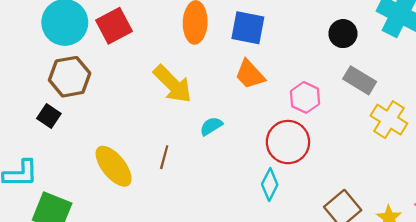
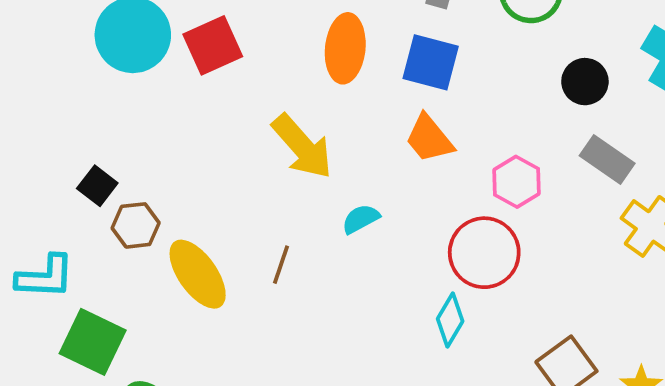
brown hexagon: (70, 77) -> (136, 225), moved, size x0.7

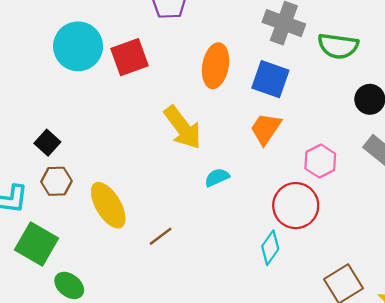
orange trapezoid: (429, 139) -> (266, 129), turned 69
brown hexagon: (136, 225) -> (56, 181), moved
brown line: (281, 265) -> (161, 236), moved, turned 30

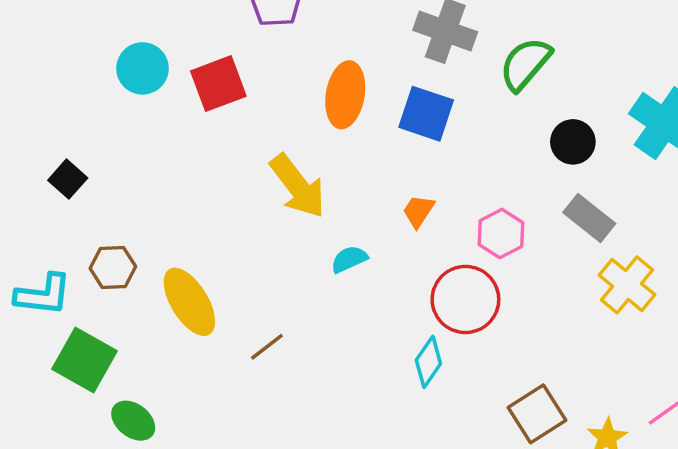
cyan circle: (78, 46) -> (143, 68), size x0.7
green semicircle: (338, 46) -> (525, 64), turned 123
orange trapezoid: (266, 129) -> (418, 211), moved, size x0.7
black square: (47, 143) -> (68, 179), moved

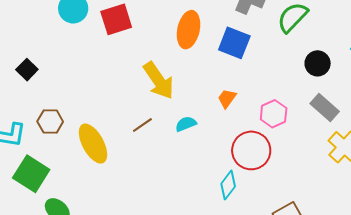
brown line: (267, 347) -> (142, 125), moved

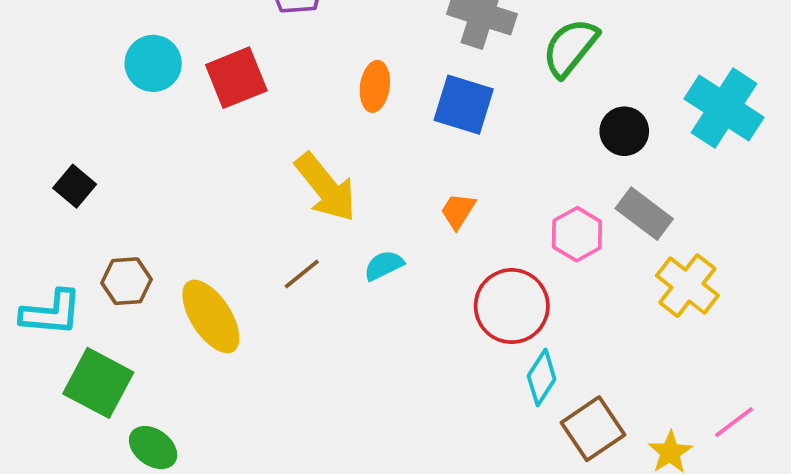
orange ellipse: (189, 30) -> (375, 86), size x0.7
pink hexagon: (274, 114) -> (577, 234), moved
cyan diamond: (228, 185) -> (542, 377), moved

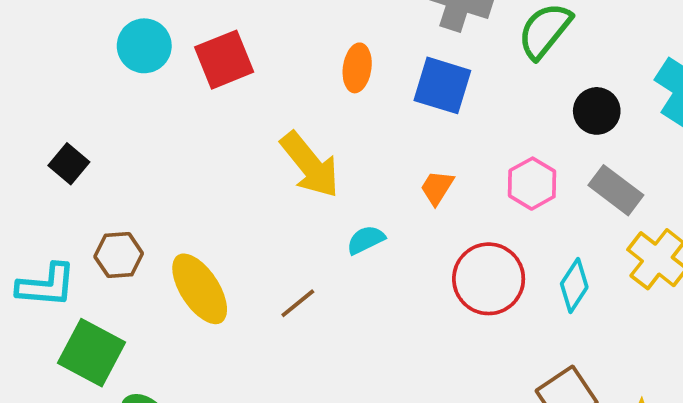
pink hexagon: (577, 234) -> (532, 184), moved
brown line: (302, 274) -> (298, 303), moved
cyan diamond: (542, 377) -> (574, 285), moved

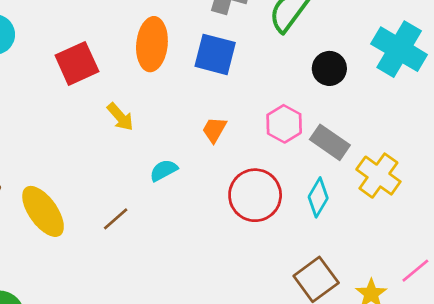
red square: (224, 60) -> (77, 63), moved
orange ellipse: (357, 68) -> (152, 44), size x1.5
yellow arrow: (310, 165) -> (120, 117), size x0.6
gray rectangle: (616, 190) -> (330, 142), moved

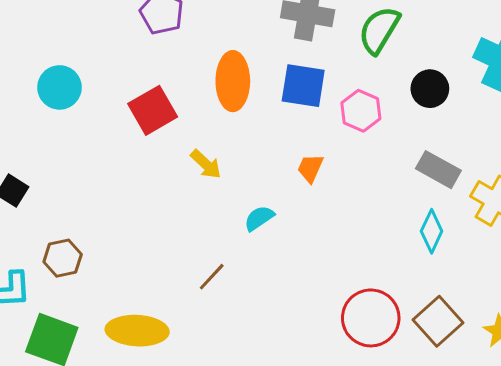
pink hexagon: (284, 124) -> (361, 111), moved
red circle: (255, 195) -> (371, 318), moved
yellow ellipse: (43, 211) -> (137, 331), moved, turned -46

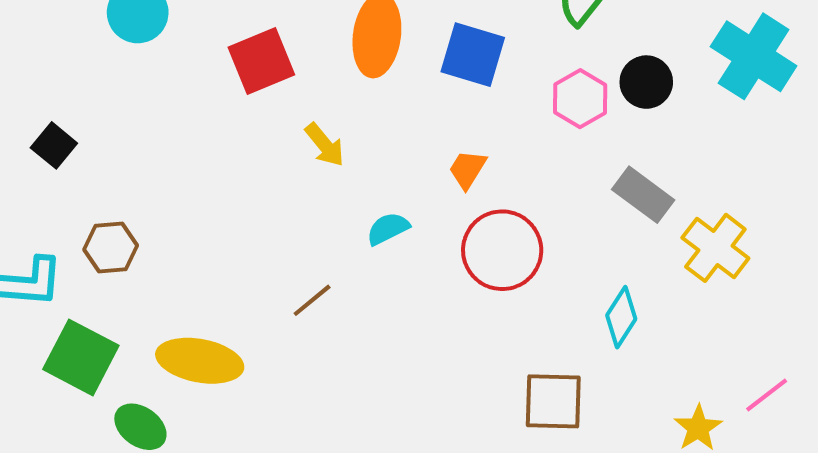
pink hexagon: (361, 111) -> (580, 99), moved
cyan diamond: (432, 231) -> (621, 317), moved
red circle: (371, 318) -> (502, 250), moved
brown square: (438, 321) -> (553, 401), moved, turned 36

